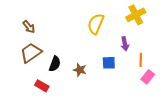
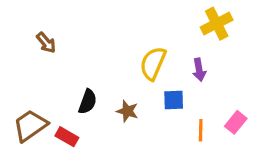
yellow semicircle: (96, 24) -> (153, 63), moved
brown trapezoid: (31, 53) -> (30, 126), moved
orange line: (141, 60) -> (201, 130), moved

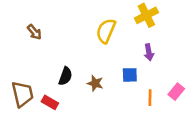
yellow cross: (217, 24) -> (146, 15), moved
yellow semicircle: (153, 63) -> (106, 31), moved
brown trapezoid: (30, 126) -> (22, 94), turned 112

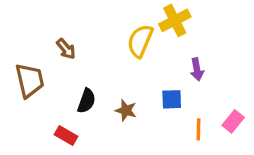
yellow cross: (146, 15) -> (175, 20), moved
brown arrow: (34, 32) -> (66, 49), moved
brown trapezoid: (22, 94) -> (30, 80), moved

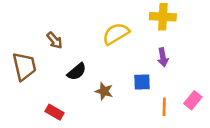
yellow cross: (175, 20) -> (163, 17), moved, turned 30
yellow semicircle: (140, 41) -> (116, 34), turned 36
black semicircle: (86, 101) -> (77, 72), moved, turned 30

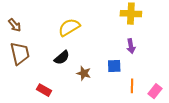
yellow semicircle: (116, 34) -> (69, 27), moved
brown arrow: (54, 40) -> (15, 25), moved
pink rectangle: (193, 100) -> (155, 91), moved

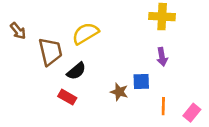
brown trapezoid: (20, 53) -> (50, 52), moved
brown star: (84, 73) -> (119, 92), moved
red rectangle: (44, 90) -> (67, 97), moved

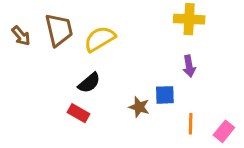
brown trapezoid: (50, 52) -> (59, 30), moved

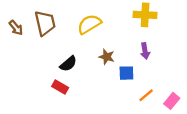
yellow semicircle: (100, 39) -> (89, 24), moved
brown star: (139, 107) -> (107, 57), moved
orange line: (191, 124) -> (146, 95), turned 49

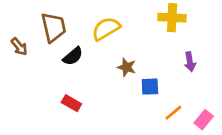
brown arrow: (16, 28) -> (19, 47), moved
purple arrow: (145, 51) -> (190, 62), moved
black semicircle: (68, 64) -> (73, 56), moved

